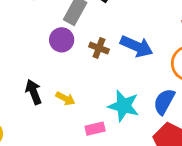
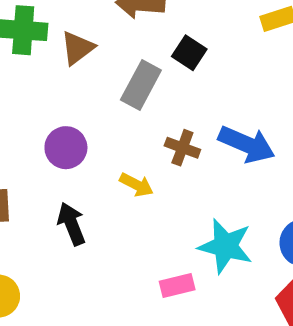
purple circle: (62, 40) -> (66, 148), moved
yellow arrow: (65, 98) -> (136, 185), moved

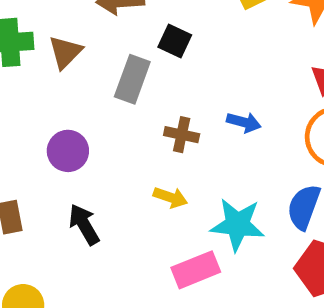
blue arrow: (247, 144) -> (244, 122), size x0.6
yellow arrow: (136, 185) -> (170, 197), moved
pink rectangle: (177, 286) -> (196, 270), size x1.4

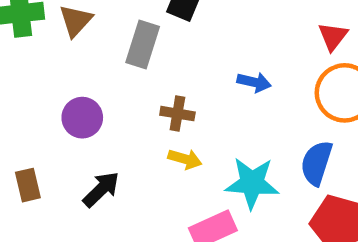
brown cross: (182, 135) -> (177, 114), moved
black arrow: (84, 224) -> (101, 189), turned 78

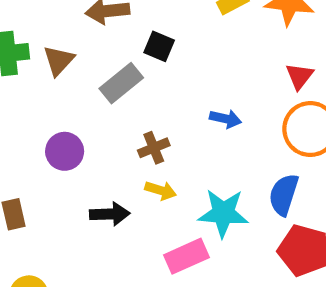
gray rectangle: (143, 45) -> (121, 83), turned 33
brown cross: (177, 114) -> (154, 148), turned -32
black arrow: (101, 189) -> (110, 214), moved, turned 42

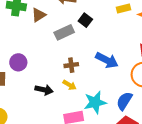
blue arrow: (225, 119) -> (107, 60), size x1.6
purple circle: (65, 151) -> (18, 62), moved
cyan star: (223, 213) -> (95, 102), turned -30

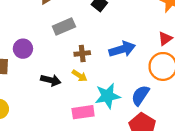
gray rectangle: (64, 32) -> (64, 26), moved
blue arrow: (107, 60) -> (122, 49), turned -45

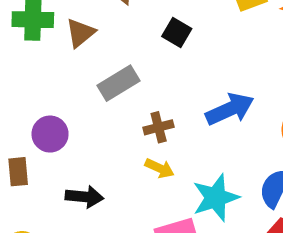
black arrow: (51, 80) -> (84, 197), moved

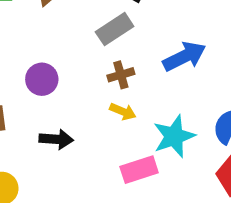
gray rectangle: (118, 83) -> (115, 29), moved
purple circle: (50, 134) -> (42, 79), moved

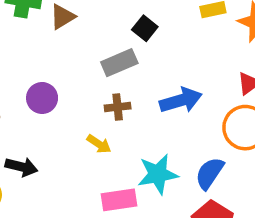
yellow arrow: (123, 112) -> (99, 144), moved
black arrow: (56, 139) -> (21, 167), moved

